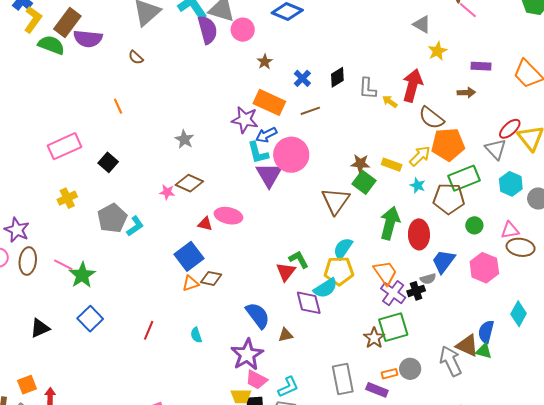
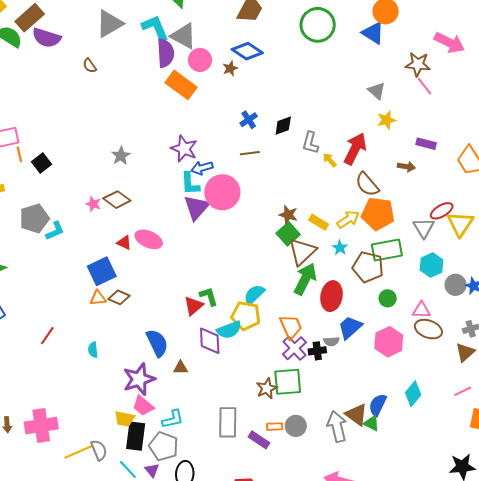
brown star: (265, 62) -> (230, 68), moved
orange rectangle: (269, 102) -> (181, 85), moved
orange line: (118, 106) -> (19, 154), moved
brown triangle: (336, 201) -> (302, 252), moved

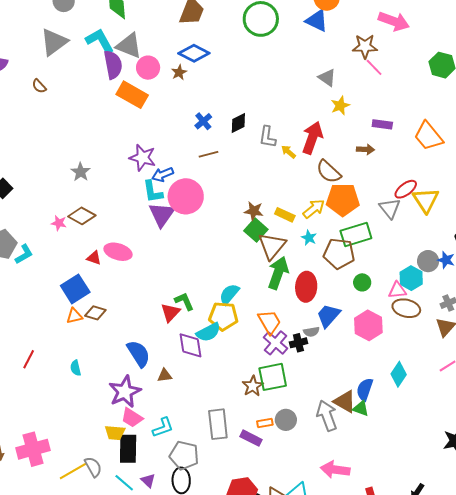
cyan hexagon: (432, 265) -> (411, 278), moved
gray pentagon: (164, 446) -> (184, 455), moved

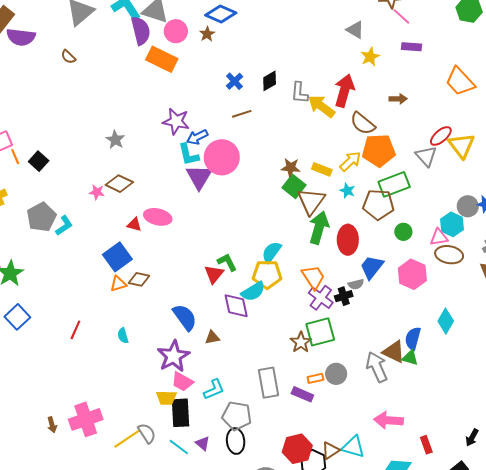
purple rectangle: (382, 124) -> (412, 47), moved
yellow arrow: (288, 152) -> (321, 106), size x1.8

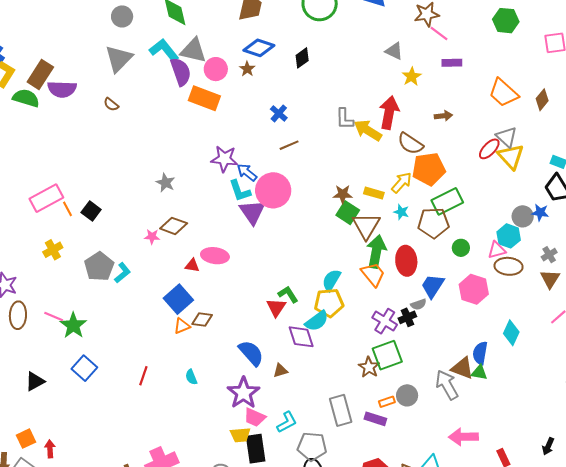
black diamond: (270, 81) -> (302, 58), moved
blue arrow: (197, 137) -> (247, 172), turned 70
gray triangle: (426, 156) -> (507, 137), moved
orange trapezoid: (313, 277) -> (373, 274), moved

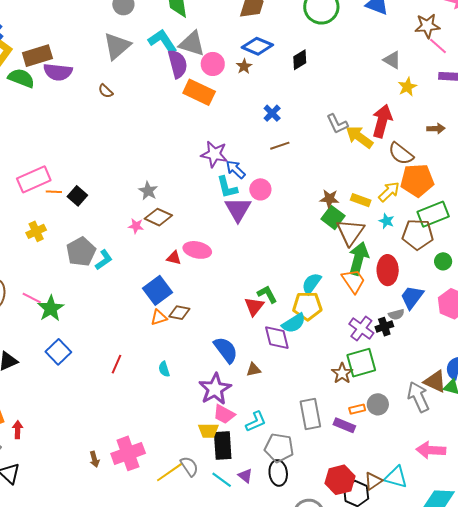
brown rectangle: (40, 74) -> (37, 56), turned 36
gray L-shape: (345, 119) -> (337, 124), turned -30
gray star: (165, 183) -> (148, 191), moved
pink circle: (273, 190) -> (260, 189), size x0.6
orange line: (67, 209) -> (54, 192), turned -63

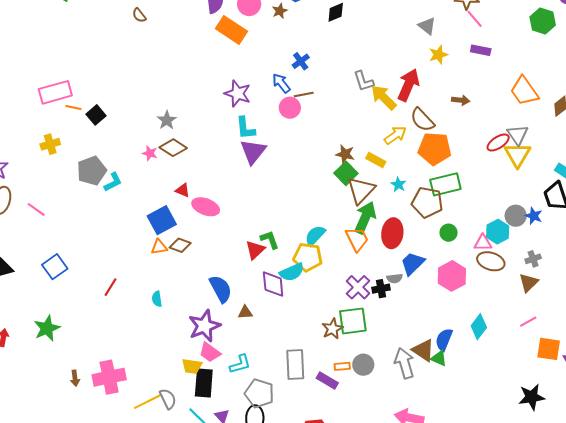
blue arrow: (236, 169) -> (281, 83), moved
pink circle: (260, 189) -> (290, 108), moved
yellow arrow: (389, 192) -> (395, 135), moved
pink ellipse: (197, 250) -> (206, 207), moved
green star: (51, 308) -> (47, 328), moved

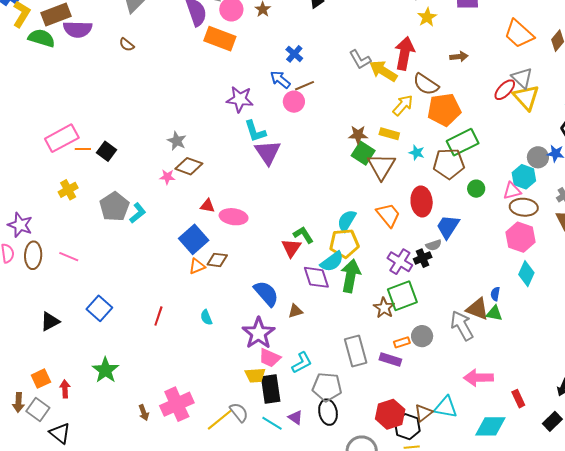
green arrow: (365, 218) -> (350, 276), moved
pink hexagon: (452, 276) -> (520, 237), moved
blue semicircle: (444, 340) -> (495, 294), size x0.6

